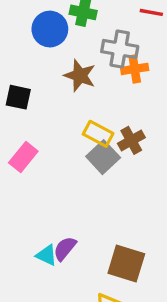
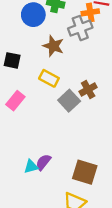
gray cross: (120, 49) -> (80, 28), turned -30
orange cross: (135, 69) -> (90, 12), moved
yellow rectangle: (98, 134) -> (49, 78), moved
cyan triangle: (47, 255) -> (31, 167), turned -40

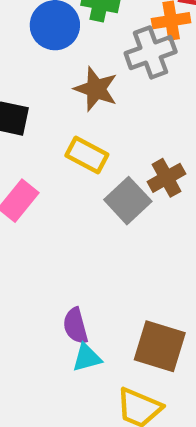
purple semicircle: (43, 162) -> (75, 326), turned -54
cyan triangle: (31, 167) -> (87, 358), moved

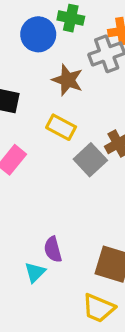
cyan triangle: (87, 358) -> (35, 272), moved, turned -30

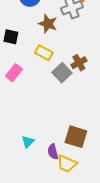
purple semicircle: (53, 249) -> (53, 152), moved

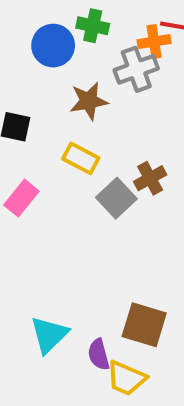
brown star: (48, 24) -> (89, 101), turned -30
cyan triangle: (28, 142) -> (49, 335), size x1.5

